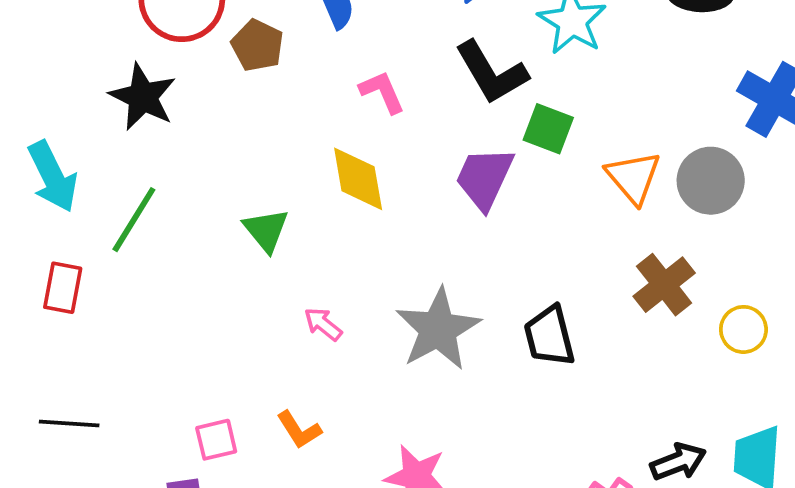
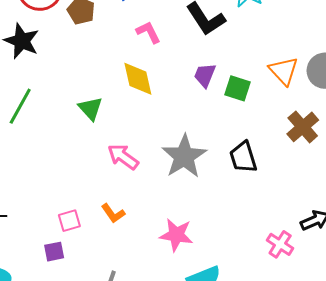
green square: (548, 129) -> (238, 88), moved
purple trapezoid: (484, 178) -> (205, 75), size x0.7
pink arrow: (323, 324) -> (123, 157), size x1.5

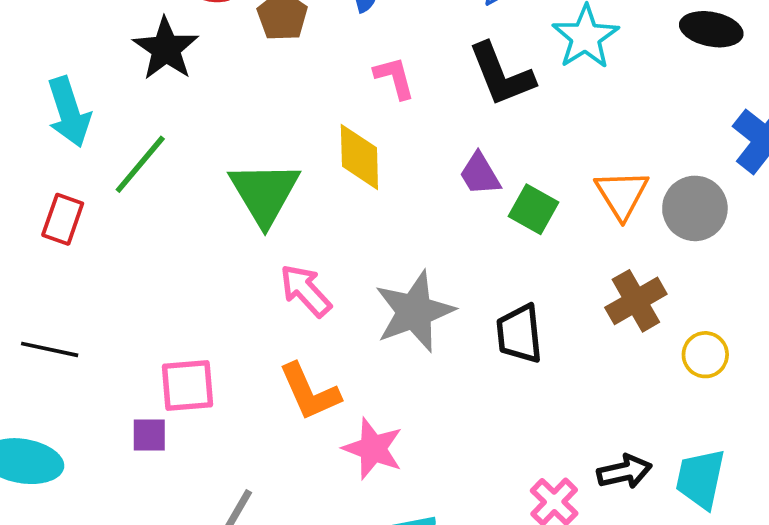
purple trapezoid: (205, 75) -> (480, 174), turned -64
green triangle: (90, 108) -> (264, 193), size x1.6
orange L-shape: (113, 213) -> (309, 392), moved, size x1.5
pink square: (69, 221) -> (188, 386), size x1.4

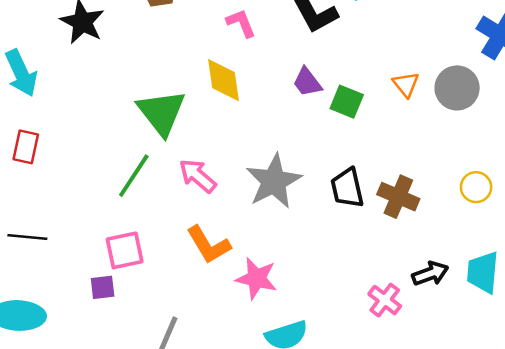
green line: (140, 164) -> (134, 176), moved
orange triangle: (622, 194) -> (406, 84), size x0.7
brown cross: (636, 301) -> (398, 197), moved, turned -30

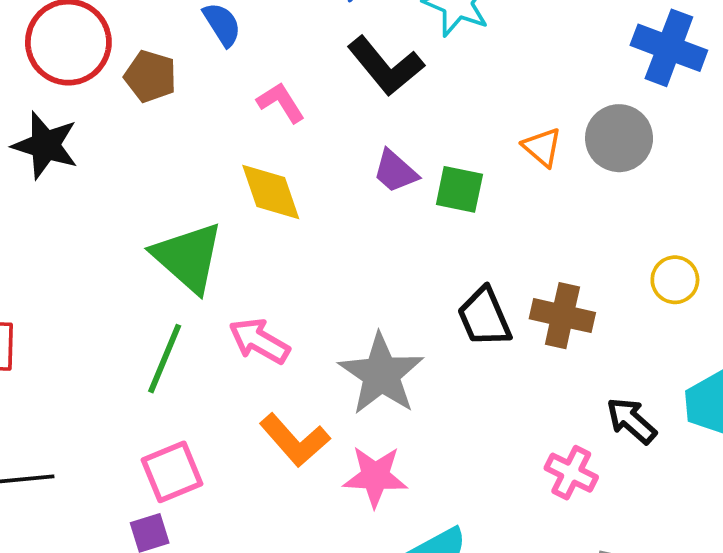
gray star: (274, 181) -> (381, 374), moved
black arrow: (430, 274) -> (631, 421), turned -108

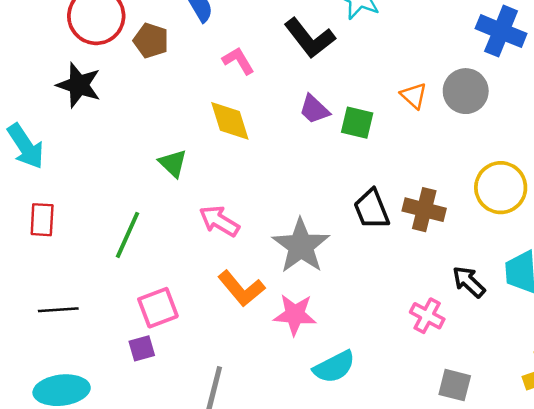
green triangle: (188, 257) -> (173, 163), size x0.6
yellow circle: (675, 280) -> (501, 188), size x1.6
green line: (165, 359) -> (128, 235), moved

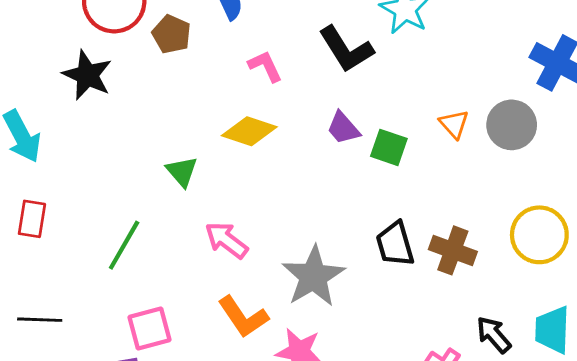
yellow diamond: (230, 121) -> (249, 131), turned -60

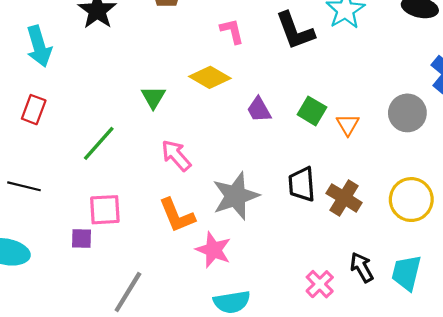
orange triangle: (454, 124) -> (348, 125), moved
purple trapezoid: (343, 128) -> (259, 110), moved

